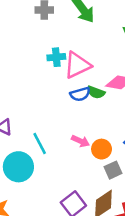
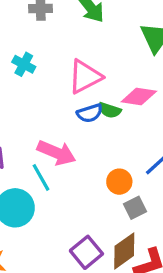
cyan cross: (56, 57) -> (24, 64), moved, turned 36
pink arrow: (80, 141) -> (56, 153), moved, size x1.6

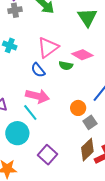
pink diamond: (139, 97) -> (82, 55), turned 30
blue semicircle: (90, 113) -> (38, 70), moved, turned 77
purple square: (86, 252) -> (48, 155), moved

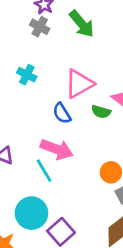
gray cross: (15, 10) -> (40, 27), turned 32
cyan circle: (17, 133) -> (31, 213), moved

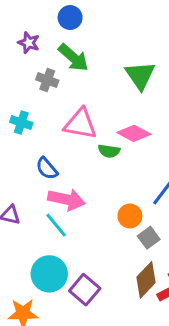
gray cross: (40, 27) -> (47, 80), moved
pink triangle: (79, 84) -> (80, 124), turned 48
blue semicircle: (62, 113) -> (47, 168), moved

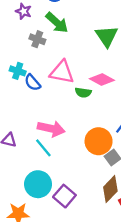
blue semicircle: (47, 168) -> (33, 83), moved
orange circle: (130, 216) -> (99, 141), size x1.5

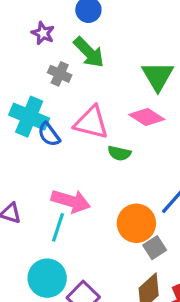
cyan cross: (18, 71) -> (29, 117), size x1.6
pink diamond: (102, 79) -> (147, 117), moved
cyan line: (43, 148) -> (58, 227), turned 54

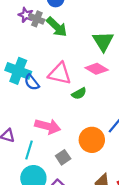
gray cross: (60, 74) -> (37, 19), moved
green semicircle: (119, 153) -> (79, 94), turned -40
cyan line: (58, 227) -> (29, 150), moved
gray square: (155, 248) -> (63, 157), moved

